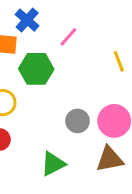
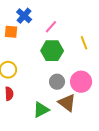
green hexagon: (36, 69) -> (52, 51), moved
brown triangle: (110, 159) -> (67, 103), moved, turned 48

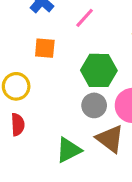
orange square: (11, 32) -> (45, 48), moved
green hexagon: (52, 51) -> (99, 70), moved

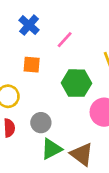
gray circle: (94, 105) -> (41, 123), moved
brown triangle: (110, 139) -> (82, 154), moved

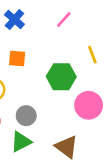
pink line: (65, 40) -> (64, 19), moved
green triangle: (51, 149) -> (21, 142), moved

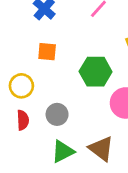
green triangle: (21, 142) -> (63, 151), moved

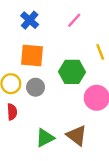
orange square: (47, 52) -> (32, 55), size x1.5
gray circle: (57, 114) -> (36, 87), moved

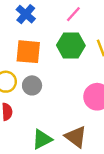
green hexagon: (72, 72) -> (71, 45), moved

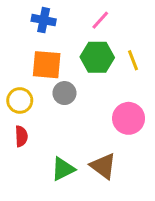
blue cross: (26, 14) -> (44, 20), turned -30
gray circle: (32, 85) -> (64, 93), moved

